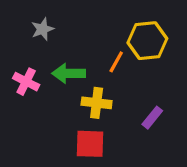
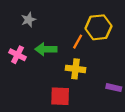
yellow cross: (97, 103) -> (75, 69), moved
purple rectangle: (152, 118) -> (114, 88), moved, turned 64

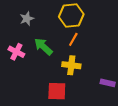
yellow hexagon: (98, 27) -> (71, 16), moved
green arrow: (46, 49) -> (43, 47), turned 42

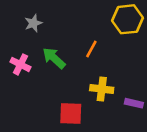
yellow hexagon: (71, 16) -> (127, 19), moved
yellow cross: (71, 65) -> (102, 89), moved

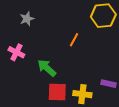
green arrow: (54, 58) -> (47, 68), moved
yellow cross: (102, 89) -> (82, 94), moved

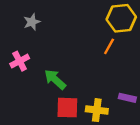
orange line: (74, 40) -> (109, 46), moved
pink cross: (16, 52) -> (20, 61), turned 35

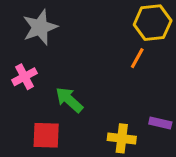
gray star: (32, 22) -> (40, 27), size x1.6
red square: (67, 108) -> (46, 135), moved

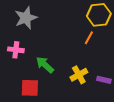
pink cross: (25, 77) -> (16, 50), turned 35
yellow cross: (122, 138) -> (79, 75), moved, turned -36

